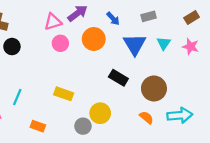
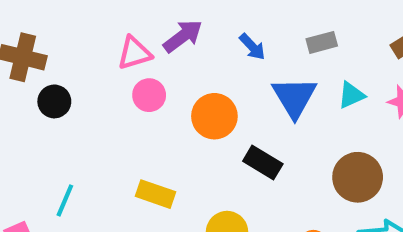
orange circle: (94, 39) -> (214, 116), moved
cyan triangle: (164, 43) -> (351, 95), turned 32
brown circle: (154, 88) -> (358, 177), moved

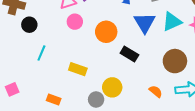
cyan triangle: (351, 95) -> (172, 22), size x1.5
cyan line: (65, 200) -> (41, 53), moved

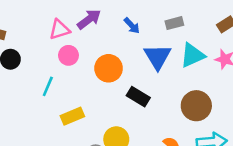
cyan line: (41, 53) -> (48, 86), moved
yellow rectangle: (78, 69) -> (72, 116), turned -42

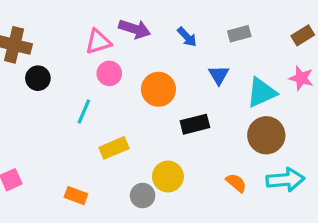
purple arrow: (89, 19) -> (135, 29), turned 55
cyan triangle: (192, 55) -> (262, 92), moved
blue triangle: (158, 57) -> (219, 75), size x0.6
black rectangle: (138, 97) -> (195, 124), turned -45

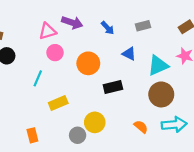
blue triangle: (219, 75) -> (129, 54), turned -32
orange rectangle: (76, 196) -> (32, 135), turned 56

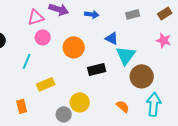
gray rectangle: (143, 26) -> (133, 14), moved
blue arrow: (108, 28) -> (92, 14), turned -40
cyan triangle: (158, 65) -> (126, 55), moved, turned -30
cyan arrow: (174, 125) -> (154, 104), turned -80
orange rectangle: (32, 135) -> (22, 106), moved

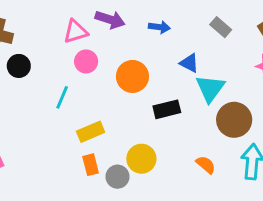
gray rectangle: (133, 14) -> (221, 27), turned 56
orange rectangle: (22, 106) -> (91, 165), moved

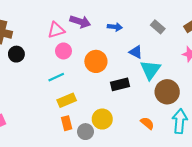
cyan line: (62, 97) -> (56, 77), moved, turned 42

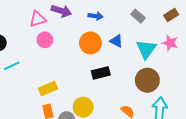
orange circle: (96, 61) -> (90, 43), moved
cyan triangle: (150, 70) -> (146, 49), moved
cyan line: (56, 77) -> (12, 66), moved

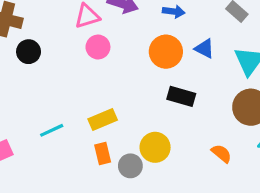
cyan line: (12, 66) -> (52, 130), moved
black rectangle: (101, 73) -> (181, 96), turned 30

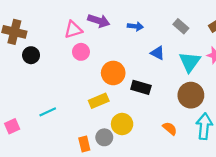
orange circle: (166, 52) -> (113, 73), moved
yellow rectangle: (103, 120) -> (99, 101), moved
orange rectangle: (103, 153) -> (84, 144), moved

